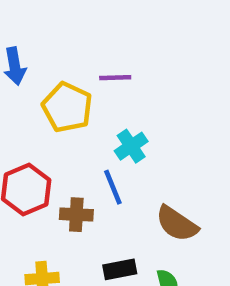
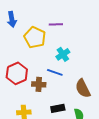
blue line: (113, 187) -> (55, 72), turned -49
brown semicircle: (177, 224) -> (83, 88), turned 30

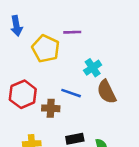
cyan cross: (63, 54) -> (93, 68), moved
brown semicircle: (83, 88) -> (107, 92), moved

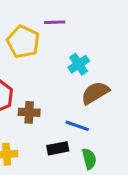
brown semicircle: (107, 92) -> (95, 93), turned 85
blue line: (71, 93) -> (77, 126), moved

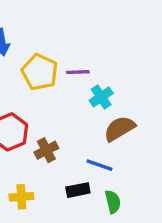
purple line: (55, 22) -> (78, 72), moved
brown cross: (29, 112) -> (46, 150), turned -30

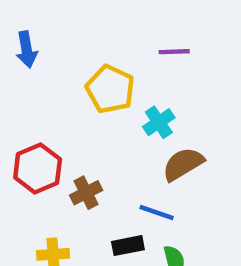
yellow pentagon: (40, 72) -> (110, 89), moved
purple line: (78, 72) -> (174, 52), moved

